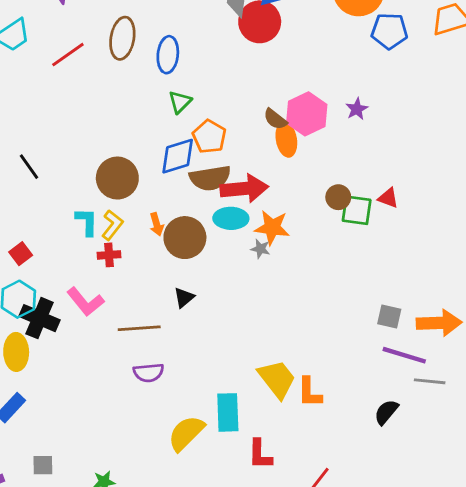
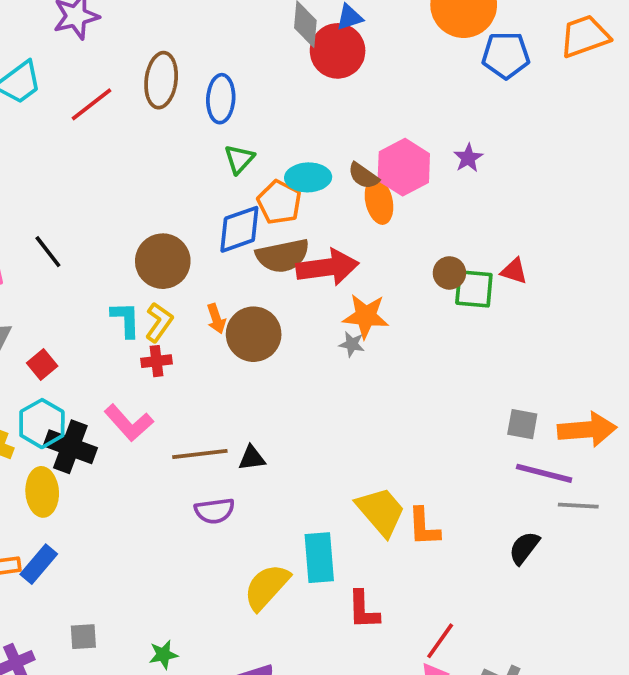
cyan ellipse: (231, 218) -> (308, 177), moved
black triangle: (184, 298) -> (252, 458), moved, turned 35

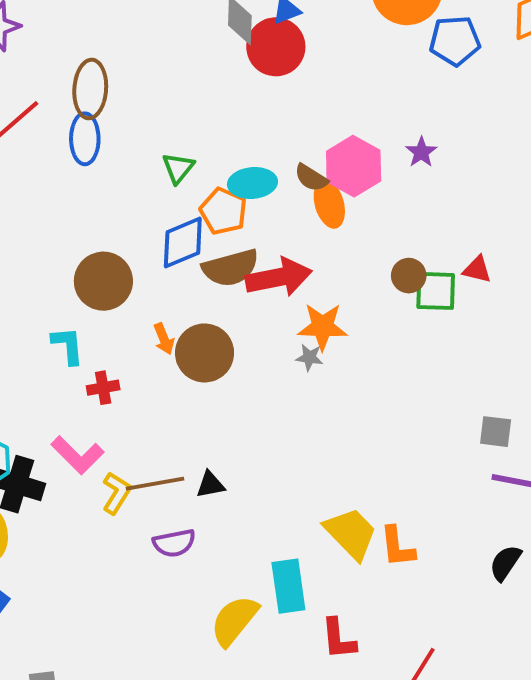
blue ellipse: (221, 99) -> (85, 139), moved
yellow L-shape: (159, 322) -> (116, 493), moved

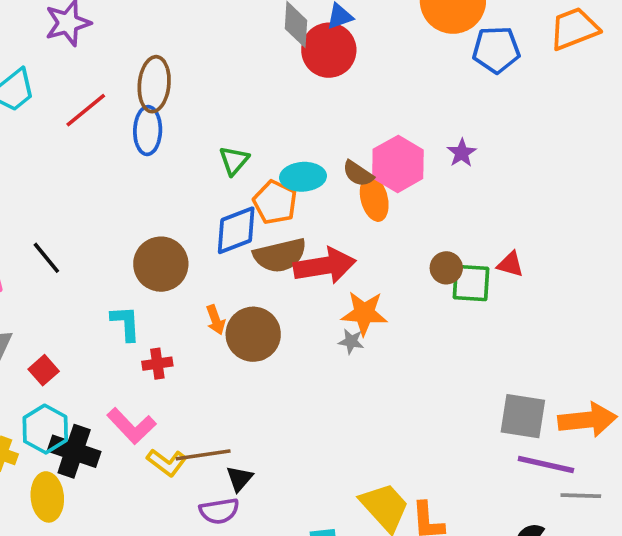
gray square: (496, 432) -> (523, 416), size x1.5
black triangle: (210, 485) -> (239, 479), moved, turned -40
yellow L-shape: (116, 493) -> (167, 462), turned 93

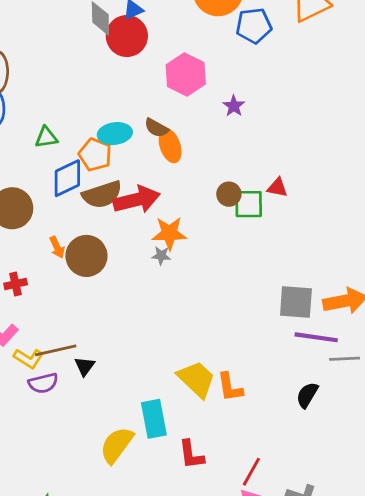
green triangle: (234, 161) -> (46, 137), moved, turned 45
pink hexagon: (398, 164) -> (186, 74), moved
purple semicircle: (219, 511) -> (43, 383), moved

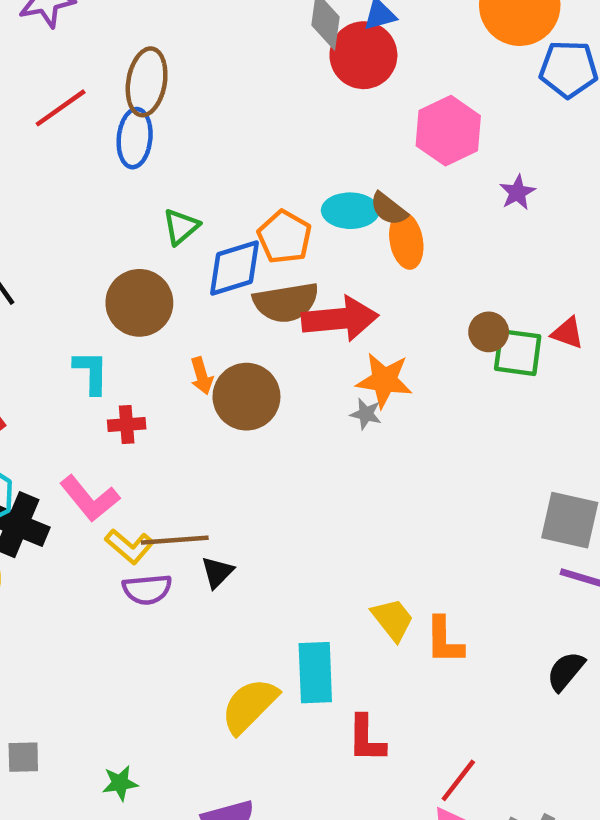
cyan ellipse: (115, 134) -> (350, 211), moved
green triangle: (46, 137) -> (181, 227), moved, turned -40
yellow trapezoid: (196, 379) -> (393, 619), size x0.7

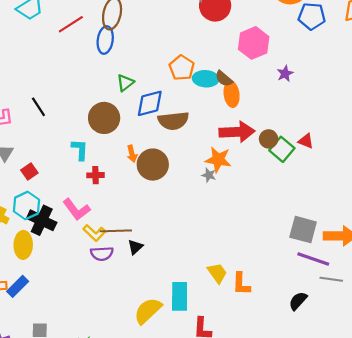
orange pentagon: (285, 237) -> (182, 68), moved
red arrow: (340, 319) -> (237, 132), moved
green square: (518, 353) -> (282, 149), turned 30

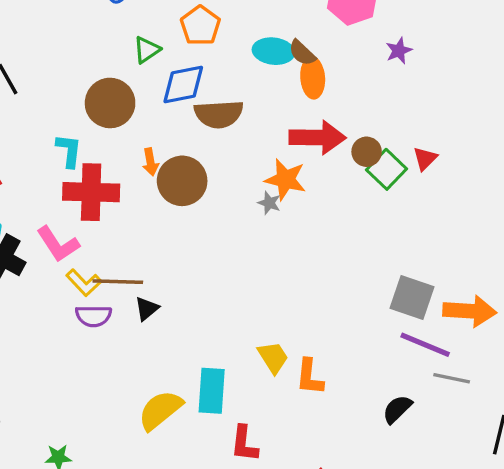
orange pentagon: (182, 68) -> (200, 26), moved
red triangle: (306, 141) -> (425, 159), turned 49
red cross: (96, 175) -> (91, 192), size x2.0

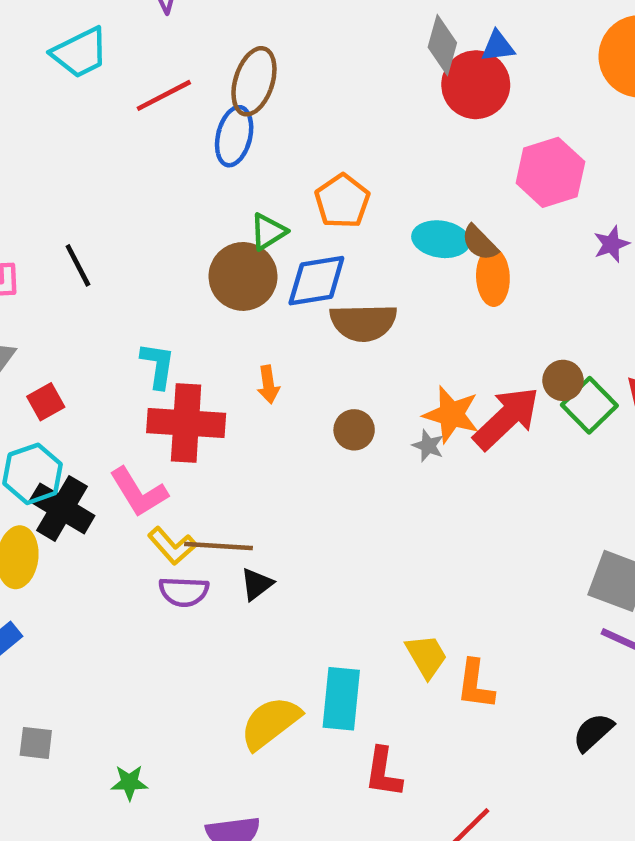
brown circle: (110, 103) -> (243, 276), moved
red arrow: (317, 138) -> (506, 418), moved, turned -46
brown circle: (182, 181) -> (354, 430), moved, size x0.6

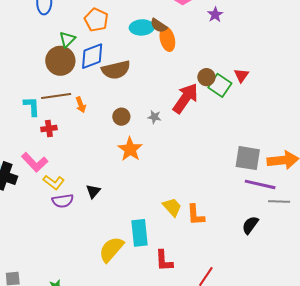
orange star: (451, 414) -> (130, 149), moved, turned 30
red cross: (186, 423) -> (49, 128), size x0.5
brown line: (218, 546) -> (56, 96), moved

